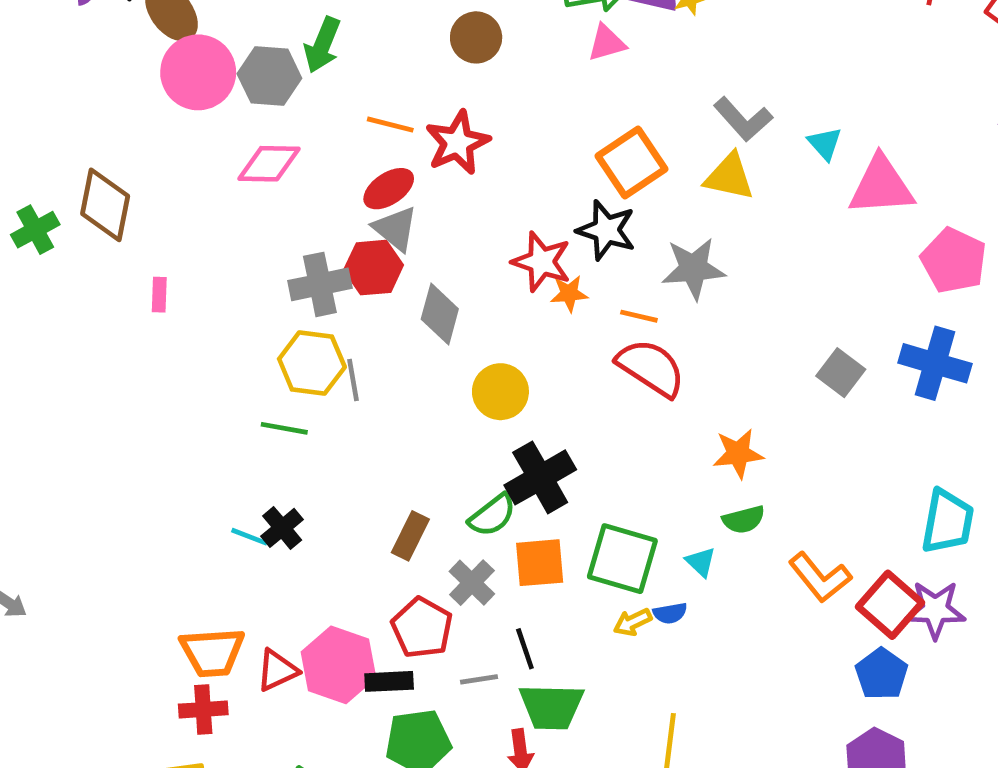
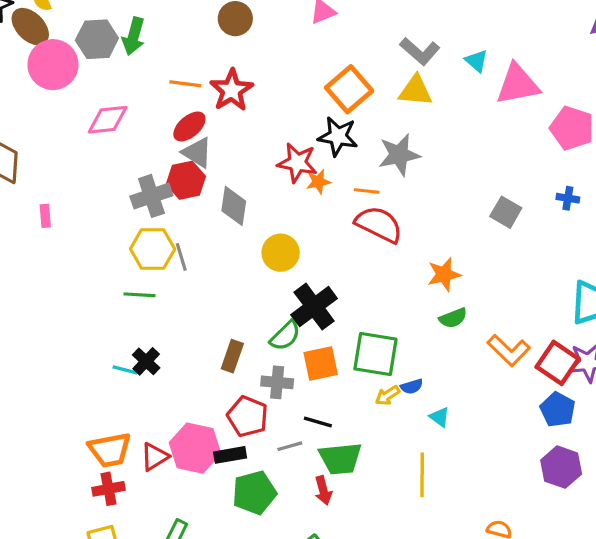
gray hexagon: (269, 76) -> (97, 39), moved
blue cross: (935, 363) -> (568, 198), size x0.5
cyan triangle: (701, 562) -> (440, 417), moved
gray cross: (472, 583) -> (277, 382), turned -32
black line: (525, 649) -> (318, 422), turned -48

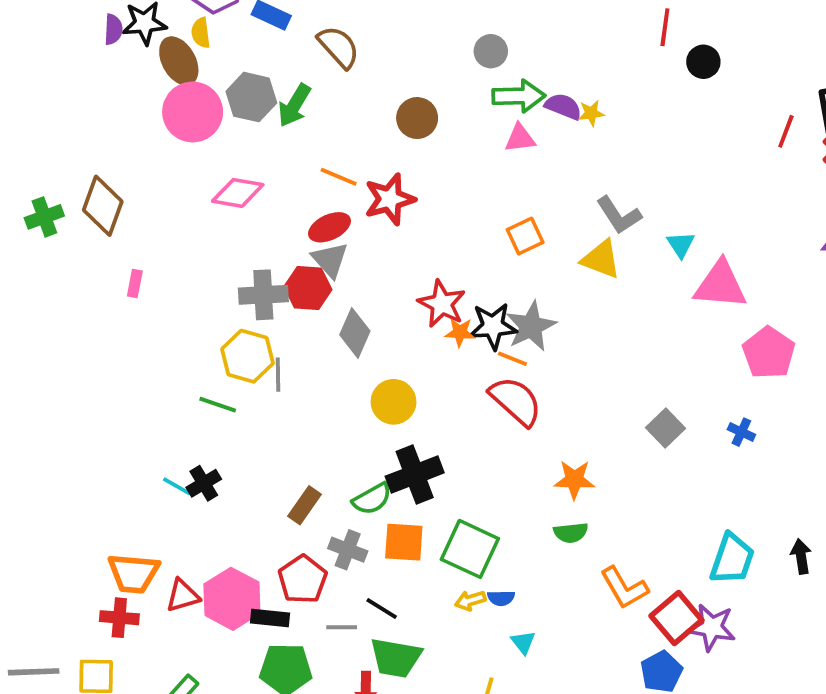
orange square: (349, 89) -> (525, 236), size x0.7
black star: (338, 136) -> (493, 326), moved, turned -30
gray star: (399, 155) -> (531, 326), moved, turned -30

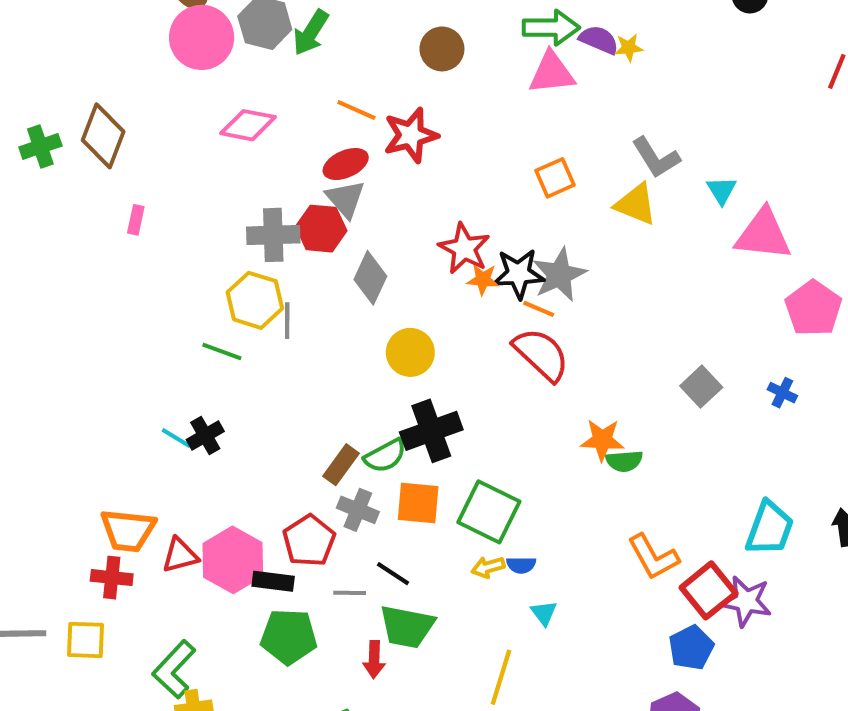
pink triangle: (520, 138) -> (552, 73), size x1.4
brown rectangle: (305, 505) -> (341, 465), moved
green semicircle: (571, 533) -> (624, 461), moved

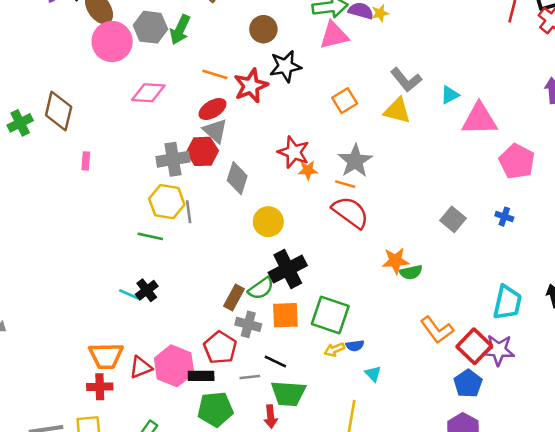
cyan triangle: (722, 190) -> (450, 95), turned 42
black star: (518, 274) -> (285, 66), moved

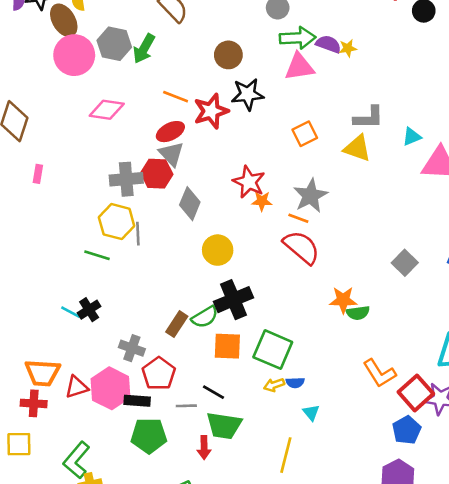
gray L-shape: (406, 80) -> (369, 118), turned -56
gray cross: (248, 324) -> (132, 348), moved

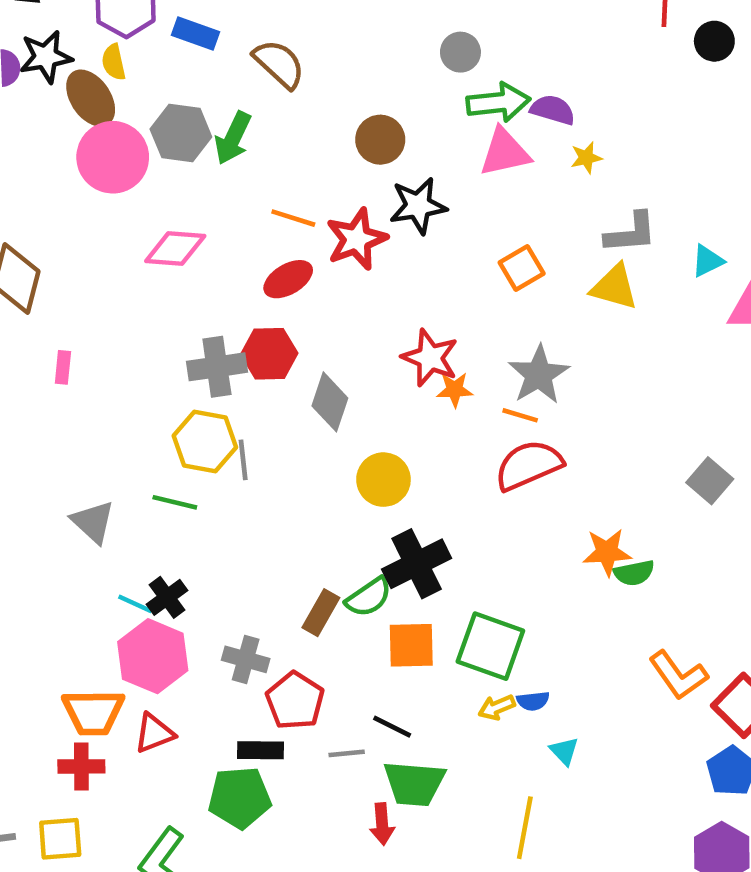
yellow star: (348, 48) -> (586, 158), moved
gray triangle: (171, 154) -> (93, 522), moved
red semicircle: (301, 247) -> (529, 465), turned -60
pink hexagon: (111, 388) -> (153, 656), moved
green pentagon: (149, 436) -> (240, 798), moved

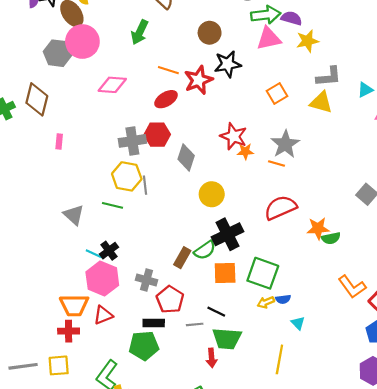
gray hexagon: (181, 133) -> (58, 53), moved
yellow star: (586, 158) -> (307, 41), size x1.5
red semicircle: (529, 465) -> (280, 208), moved

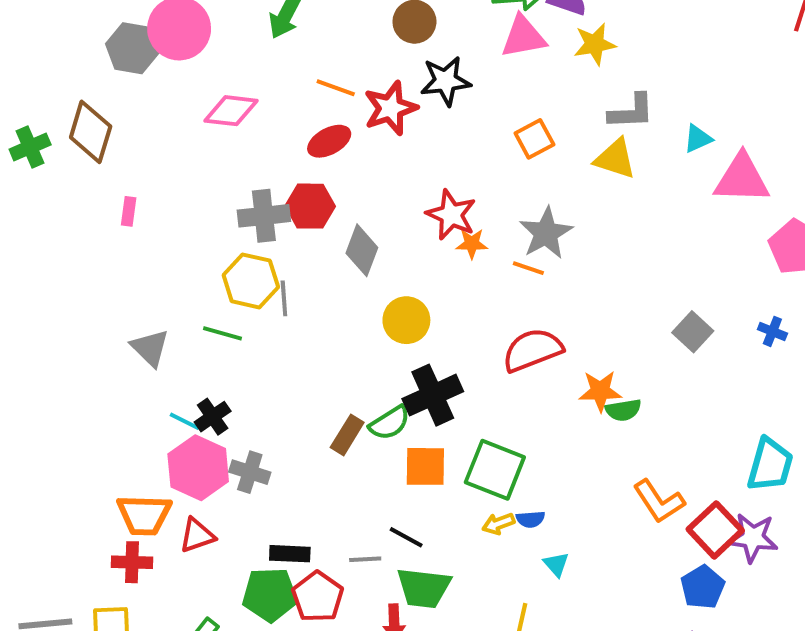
gray cross: (146, 280) -> (250, 472), moved
red pentagon: (170, 299) -> (318, 597), moved

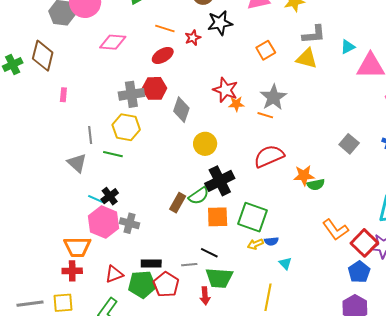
red star: (390, 108) -> (193, 38), size x0.6
gray line: (284, 298) -> (90, 135), moved
red triangle: (197, 535) -> (114, 274), moved

